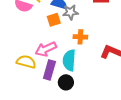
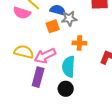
yellow semicircle: (26, 62) -> (24, 52), moved
purple rectangle: (49, 70) -> (38, 77), moved

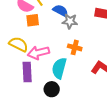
orange square: (53, 26) -> (33, 20), moved
purple rectangle: (38, 77) -> (27, 72), turned -30

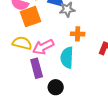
orange square: (33, 20) -> (31, 17), size x1.5
black circle: (52, 89) -> (56, 87), moved

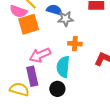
yellow semicircle: (22, 43) -> (19, 89), moved
black circle: (56, 87) -> (57, 89), moved

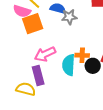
orange cross: (75, 44) -> (82, 55), moved
black circle: (57, 89) -> (93, 66), moved

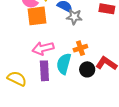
orange cross: (82, 55) -> (80, 48), moved, turned -32
purple rectangle: (38, 75) -> (44, 71), moved

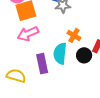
pink arrow: (43, 48) -> (28, 34), moved
orange cross: (80, 48) -> (74, 35), turned -32

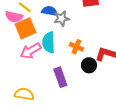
cyan semicircle: (60, 54) -> (49, 42), moved
purple rectangle: (42, 64) -> (60, 77), moved

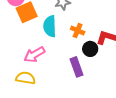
pink arrow: (31, 51) -> (34, 55), moved
purple rectangle: (60, 77) -> (76, 67), moved

